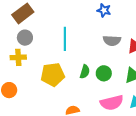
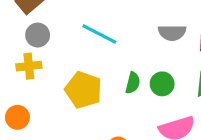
cyan line: (65, 39) -> (99, 34), turned -60
yellow pentagon: (53, 75) -> (83, 90), turned 30

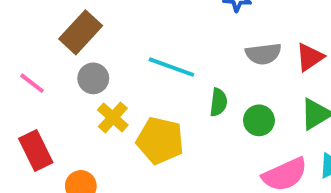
yellow cross: (29, 66) -> (113, 117), moved, turned -35
green semicircle: (133, 83) -> (218, 102), moved

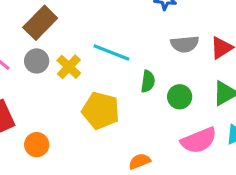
gray circle: (93, 78) -> (37, 61), moved
yellow cross: (113, 117) -> (69, 67), moved

